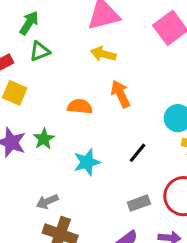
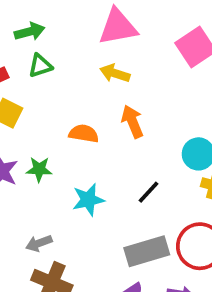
green arrow: (29, 23) -> (30, 32), turned 40
green star: (44, 139) -> (39, 169), turned 30
gray rectangle: (139, 203) -> (147, 251), size x1.6

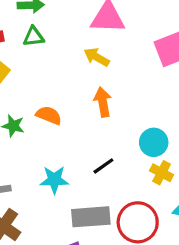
orange semicircle: (84, 134) -> (49, 115), moved
cyan star: (88, 200) -> (54, 180), moved

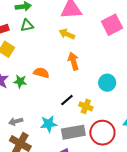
black line: (103, 166) -> (67, 100), moved
yellow cross: (162, 173) -> (86, 106), moved
cyan star: (54, 180) -> (49, 124), moved

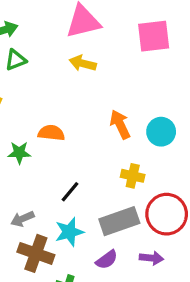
pink square: (112, 25) -> (154, 36), turned 30
orange arrow: (73, 61) -> (120, 124), moved
black line: (67, 100) -> (70, 192), moved
cyan star: (49, 124) -> (69, 232), moved

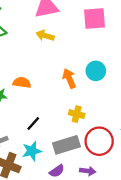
cyan circle: (161, 132) -> (96, 71), moved

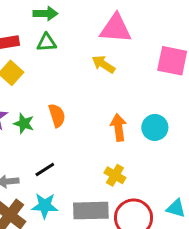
orange semicircle: (22, 83) -> (57, 115), turned 48
black line: (33, 124) -> (45, 169), moved

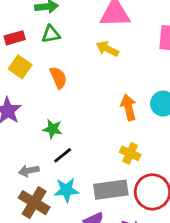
orange semicircle: (57, 115) -> (58, 78), moved
green star: (24, 123) -> (53, 129), moved

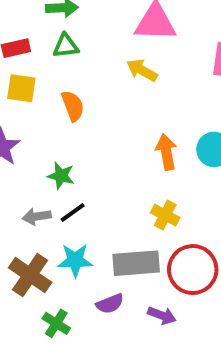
yellow square: (20, 67) -> (21, 88), turned -30
gray arrow: (29, 171) -> (37, 216), moved

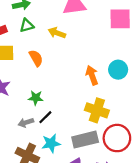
yellow arrow: (142, 70) -> (57, 33), moved
yellow cross: (165, 215) -> (97, 110), size x1.5

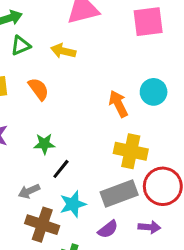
gray arrow: (26, 122) -> (29, 191), moved

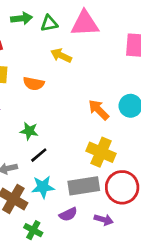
green triangle: (21, 46) -> (49, 23), moved
orange semicircle: (39, 89) -> (34, 84), turned 126
orange arrow: (118, 104) -> (99, 110), turned -30

